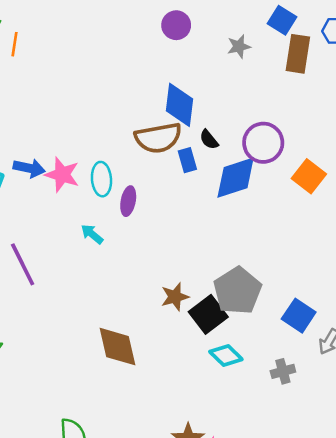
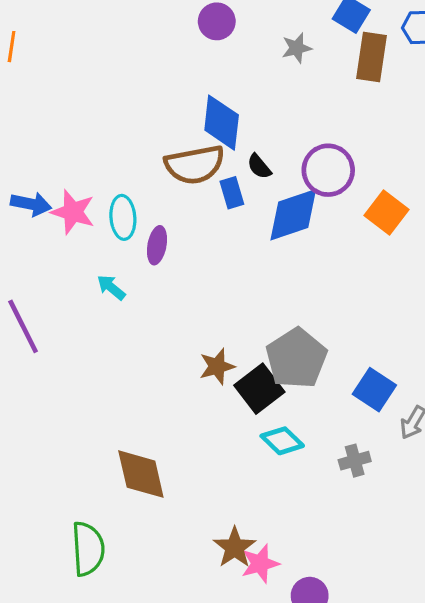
brown diamond: (117, 347) -> (141, 474), moved

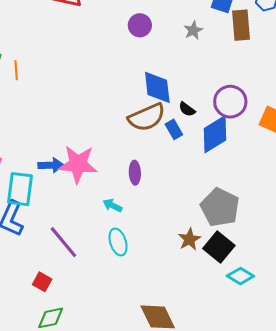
pink star: (73, 212) -> (78, 164), size x1.4
cyan ellipse: (123, 217) -> (118, 242), moved
gray pentagon: (296, 358) -> (220, 207), moved

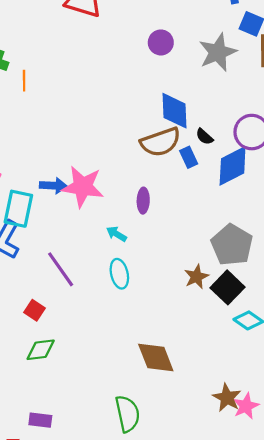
gray star: (193, 30) -> (218, 52), size x1.8

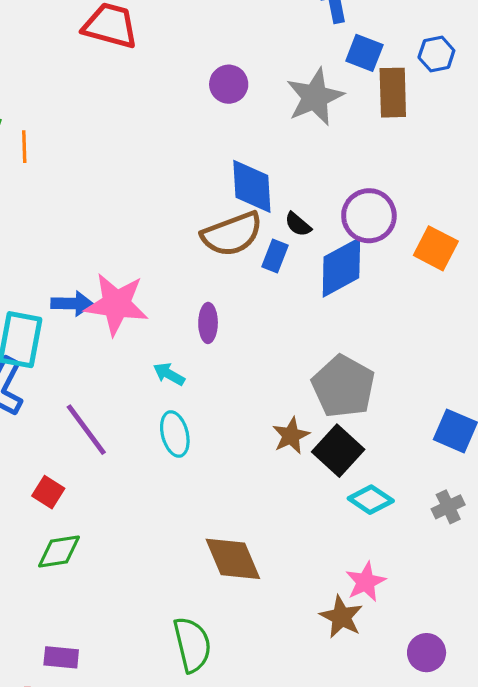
blue rectangle: (189, 157) -> (275, 256), turned 48
pink star: (246, 406) -> (366, 582), moved

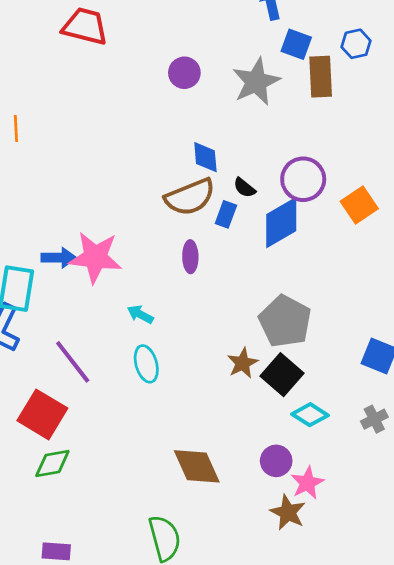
blue diamond: (252, 186) -> (205, 157), size x0.7
orange square: (436, 248) -> (359, 205), turned 30
purple ellipse: (208, 323) -> (190, 257), moved
red square: (48, 492) -> (42, 414), size x1.8
purple circle: (427, 653) -> (276, 461), moved

